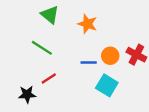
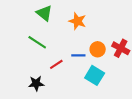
red line: (49, 79) -> (56, 64), moved
black star: (27, 94) -> (36, 83), moved

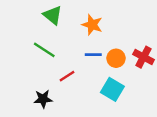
blue line: (78, 55) -> (93, 55), moved

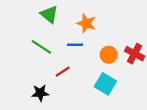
blue line: (93, 55) -> (75, 45), moved

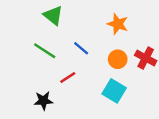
orange star: (86, 23) -> (118, 24), moved
blue line: (75, 45) -> (81, 48), turned 40

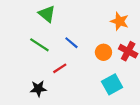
orange star: (118, 24) -> (120, 21), moved
cyan square: (114, 91) -> (112, 84), moved, turned 30

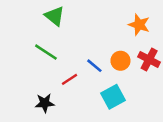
blue line: (71, 43) -> (94, 66), moved
cyan square: (112, 84) -> (113, 97), moved

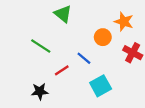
green triangle: (55, 16) -> (63, 14), moved
orange circle: (120, 61) -> (103, 37), moved

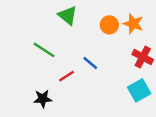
orange circle: (103, 37) -> (109, 25), moved
cyan square: (101, 86) -> (139, 90), moved

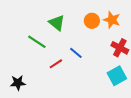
green triangle: (68, 15) -> (57, 23), moved
black star: (43, 99) -> (18, 83), moved

